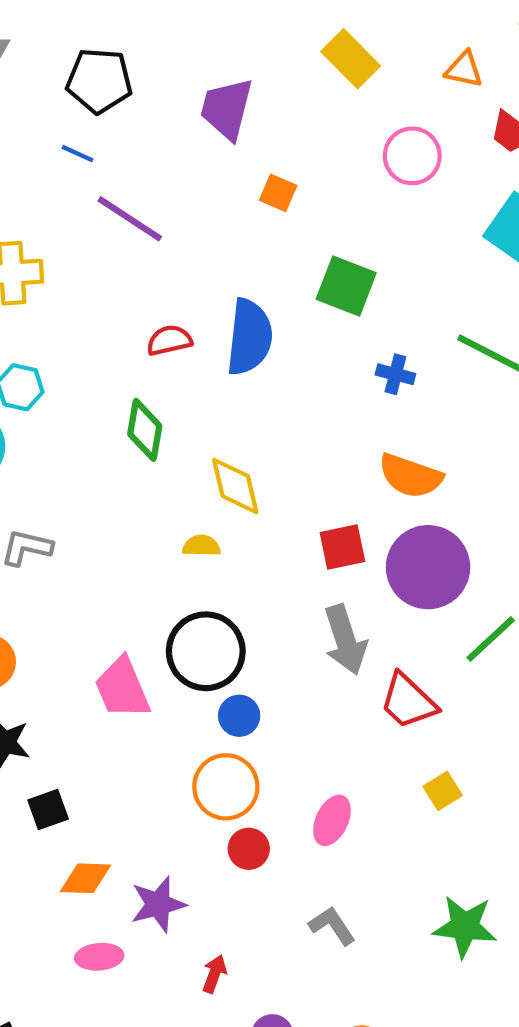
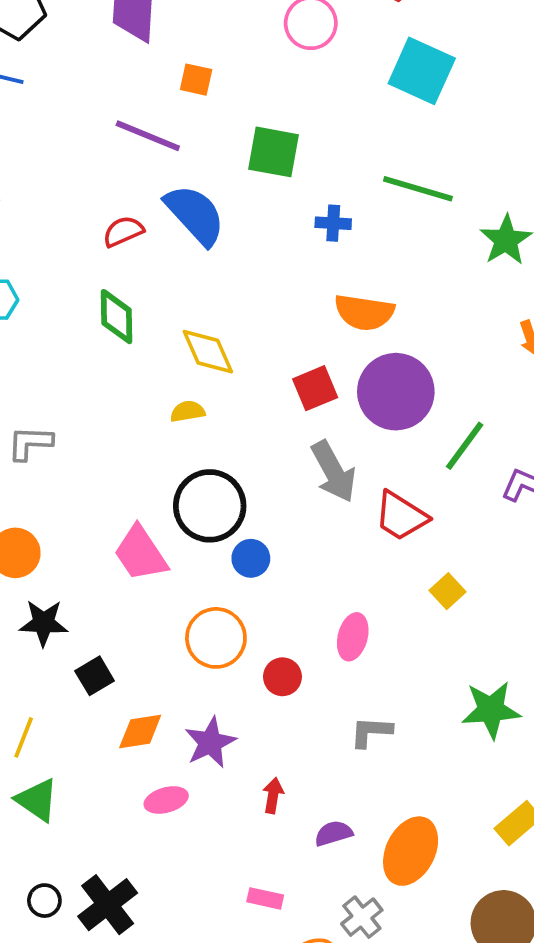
purple line: (130, 219) -> (148, 136), moved
blue semicircle: (249, 337) -> (195, 215), turned -38
orange circle: (226, 787) -> (216, 638), moved
gray L-shape: (332, 926) -> (371, 732), turned -42

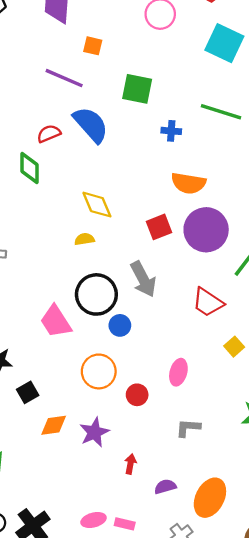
green diamond: (117, 317) -> (29, 168), moved
gray arrow: (334, 471) -> (143, 279), moved
pink ellipse: (166, 800) -> (94, 520), moved

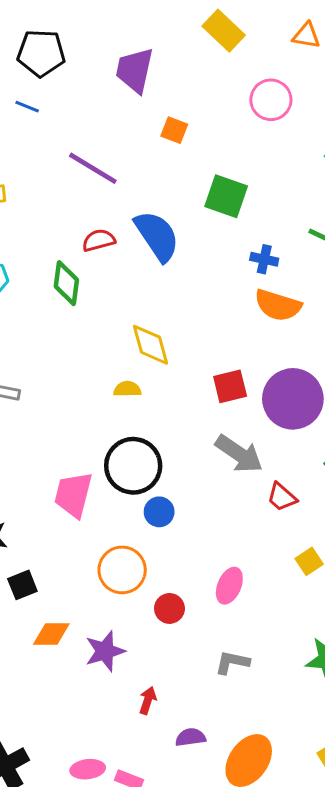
purple line: (64, 78) -> (93, 168), moved
orange semicircle: (188, 183) -> (278, 305), moved
gray arrow: (143, 279) -> (239, 454), moved, turned -36
red trapezoid: (208, 302) -> (282, 497), size x0.7
pink trapezoid: (56, 321) -> (73, 495), turned 39

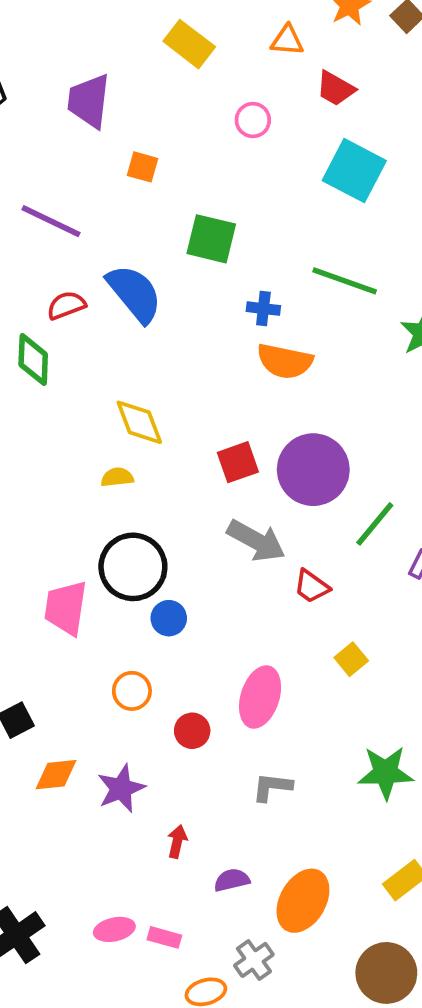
pink circle: (271, 100) -> (253, 120), size x0.7
orange circle: (122, 570) -> (132, 691), size x0.7
pink ellipse: (229, 586) -> (260, 697), size x1.4

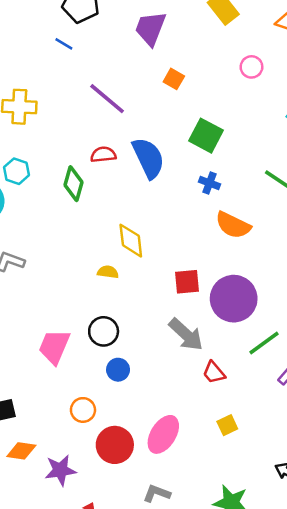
blue cross: (263, 309) -> (209, 183), moved
black circle: (133, 567) -> (104, 331), size x0.7
red circle: (192, 731) -> (115, 445), size x1.6

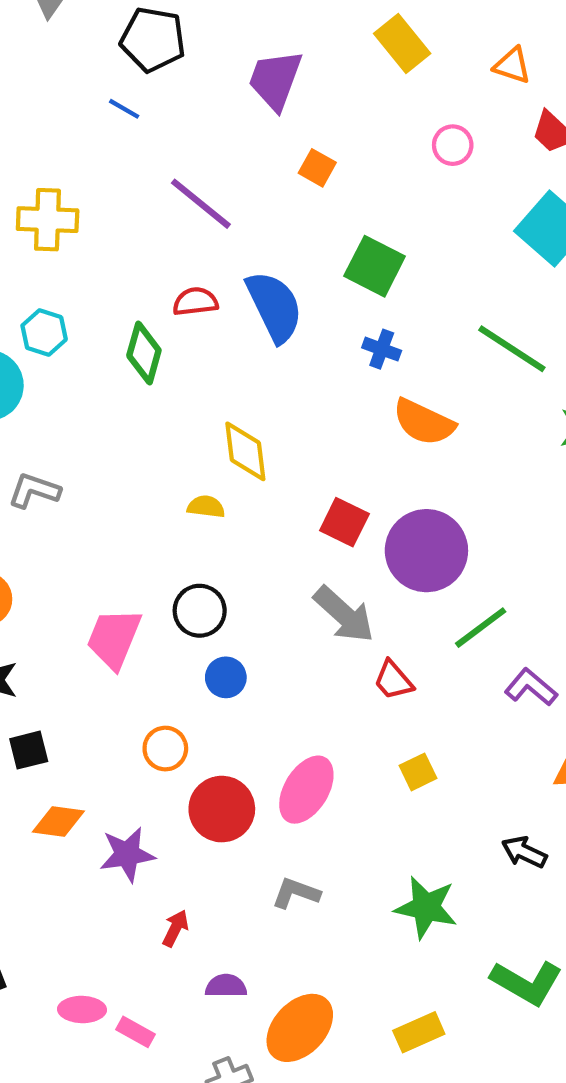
red square: (187, 282) -> (344, 522), turned 32

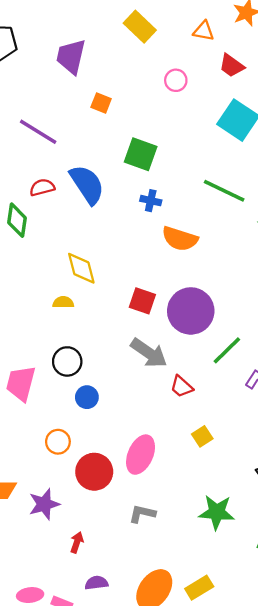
purple semicircle: (226, 986) -> (96, 583), moved
yellow rectangle: (419, 1032) -> (199, 588), moved

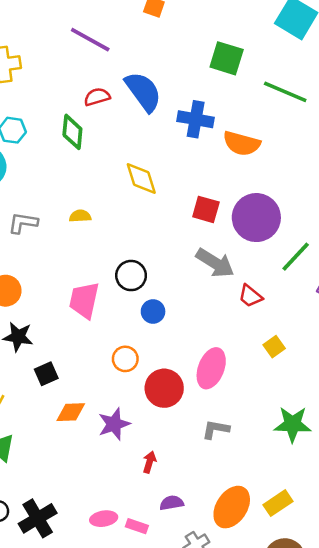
green square: (141, 154) -> (227, 58), moved
blue cross: (151, 201) -> (196, 119), moved, size x1.6
yellow semicircle: (63, 302) -> (80, 216), moved

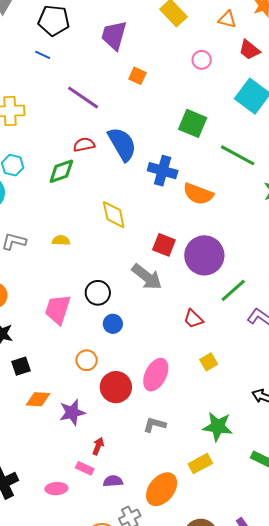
green diamond: (72, 132) -> (61, 171), turned 60
gray arrow: (215, 263) -> (147, 277), moved
yellow rectangle: (278, 503) -> (200, 464), moved
pink rectangle: (137, 526) -> (85, 468), moved

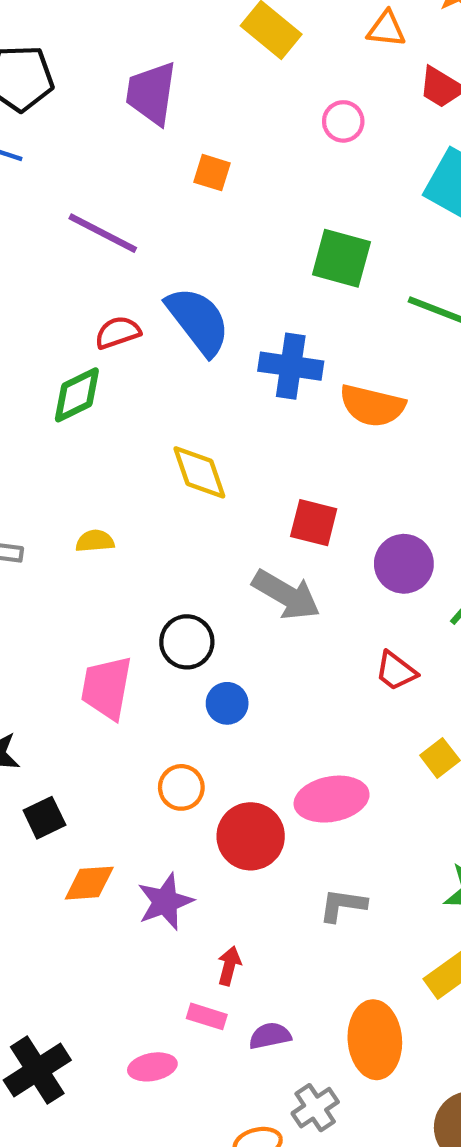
purple circle: (204, 255) -> (404, 564), moved, size x0.7
pink ellipse: (156, 375) -> (332, 799), turned 60
orange ellipse: (162, 489) -> (375, 1040), turned -36

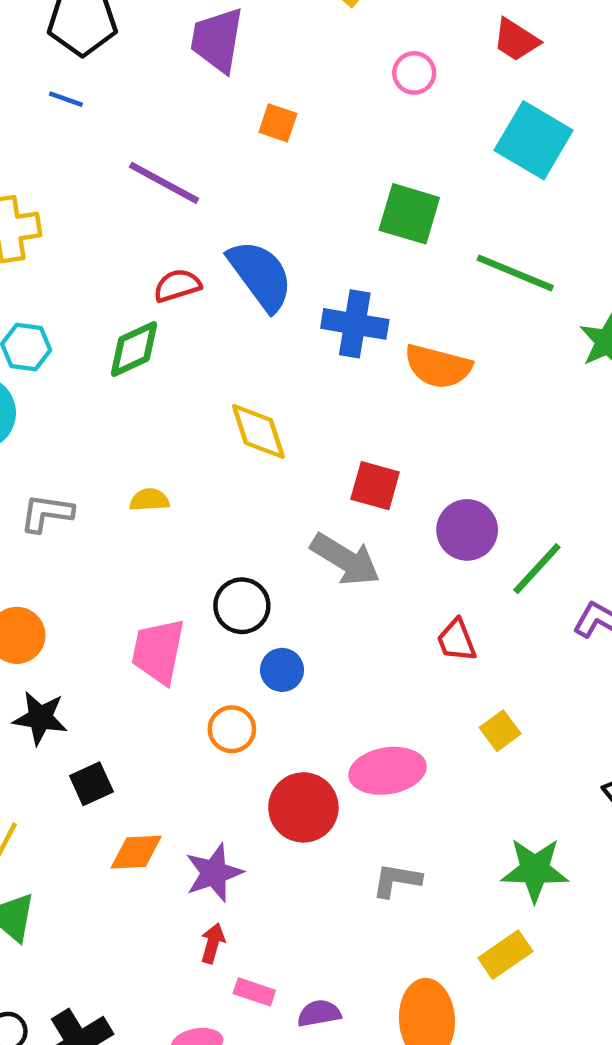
red trapezoid: (396, 671) -> (457, 640), turned 30
orange circle: (181, 787) -> (232, 729), moved
red arrow: (229, 966) -> (213, 943), moved

